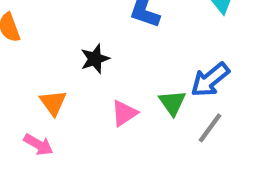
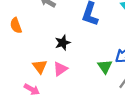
pink triangle: (124, 113) -> (60, 69), moved

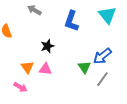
pink triangle: (60, 69) -> (45, 69), turned 40

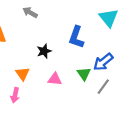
blue L-shape: (71, 21) -> (76, 37), moved
pink triangle: (45, 69) -> (55, 79), moved
pink arrow: (20, 87) -> (15, 95), turned 72

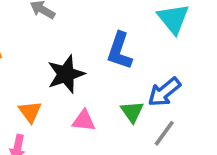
black star: (44, 51) -> (66, 74), size x1.5

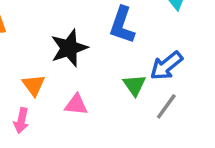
pink triangle: (84, 121) -> (76, 105), moved

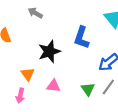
green triangle: (134, 85) -> (88, 89), moved

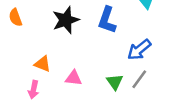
black star: (49, 52) -> (66, 20), moved
orange triangle: (28, 74) -> (43, 64), turned -32

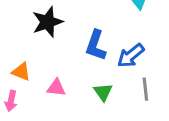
blue L-shape: (107, 20) -> (96, 45), moved
gray line: (139, 79) -> (145, 89), moved, turned -42

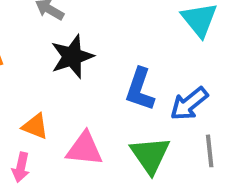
pink triangle: (56, 88) -> (84, 149), size x1.4
green triangle: (103, 92) -> (150, 155), size x1.5

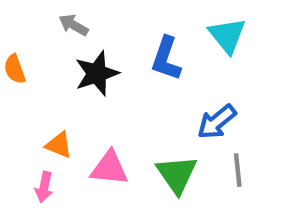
blue L-shape: (140, 89) -> (166, 59), moved

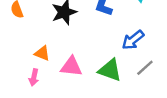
gray line: (238, 170) -> (145, 68), turned 54
green triangle: (177, 174) -> (110, 70), turned -35

